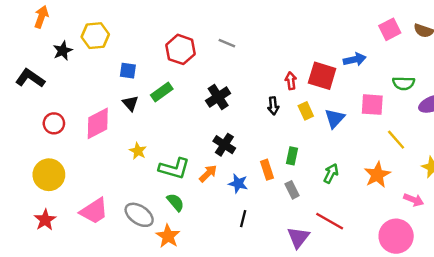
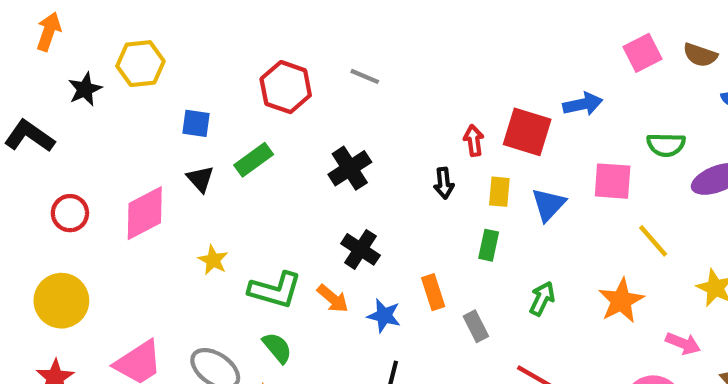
yellow rectangle: (306, 111) -> (499, 192), turned 30
green rectangle: (292, 156) -> (489, 245), moved
orange arrow: (208, 173) -> (333, 299), turned 84

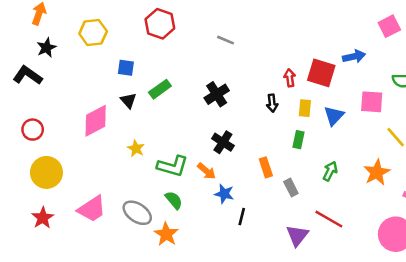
red hexagon: (286, 87) -> (160, 24), moved
black star: (85, 89) -> (46, 48), moved
red circle: (70, 213) -> (33, 130), moved
blue star: (384, 316) -> (224, 194), moved

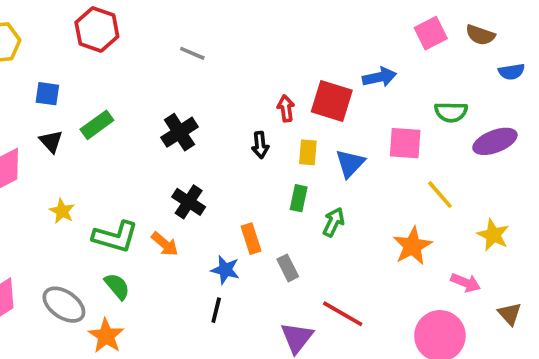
green arrow: (330, 171) -> (334, 222), moved
blue star: (224, 194) -> (225, 270), moved

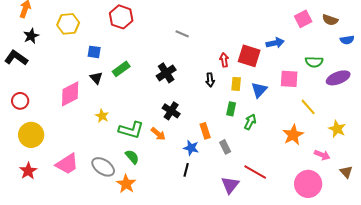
gray line: (192, 53) -> (182, 34), moved

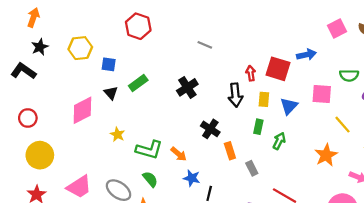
yellow hexagon: (68, 24) -> (80, 48), moved
black arrow: (210, 80) -> (235, 95), size x1.5
black cross: (171, 111) -> (210, 129), moved
blue star: (191, 148) -> (192, 178), moved

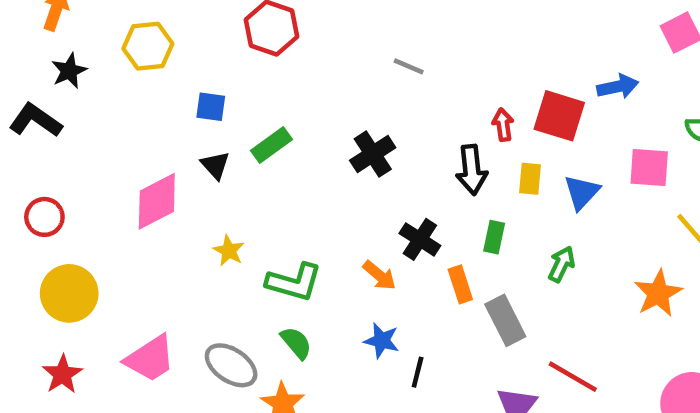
yellow hexagon: (80, 48) -> (148, 46), moved
green rectangle: (258, 127) -> (494, 237), moved
orange arrow: (179, 154) -> (379, 275), moved
gray rectangle: (252, 168) -> (505, 320), size x1.5

